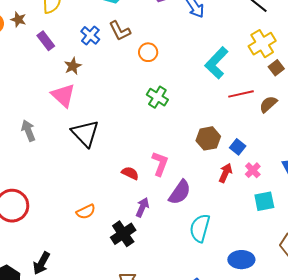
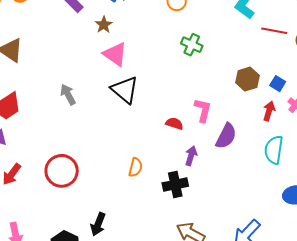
red line: (241, 94) -> (274, 31), turned 30
pink triangle: (63, 95) -> (115, 54), moved
orange semicircle: (86, 212) -> (135, 167), turned -42
cyan semicircle: (200, 228) -> (274, 150), moved
black cross: (123, 234) -> (175, 185), turned 30

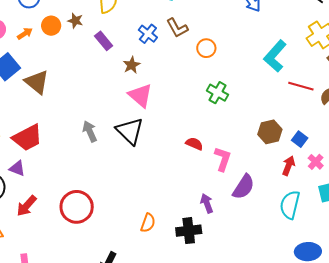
black triangle: (125, 90) -> (130, 131), moved
red semicircle: (174, 124) -> (194, 144), moved
purple arrow: (191, 156) -> (207, 203), turned -42
orange semicircle: (135, 167) -> (148, 223), moved

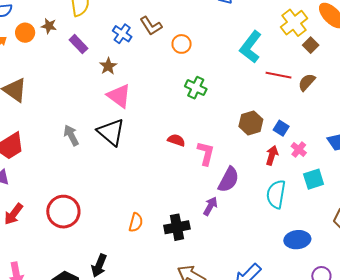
purple arrow: (207, 203) -> (210, 206), moved, turned 54

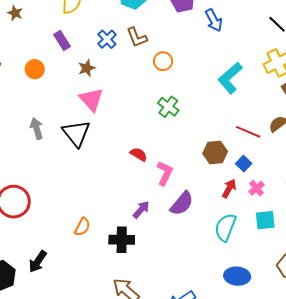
brown star: (49, 26) -> (15, 13), moved
orange circle: (25, 33) -> (35, 69), moved
red line: (278, 75) -> (248, 132), moved
purple arrow: (210, 206) -> (141, 210), moved

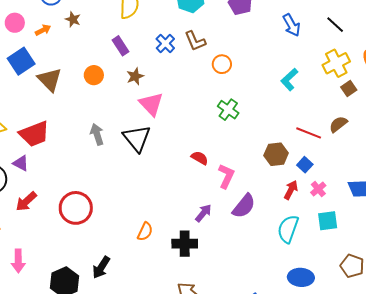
blue arrow: (214, 20) -> (292, 25), moved
brown star: (87, 68) -> (135, 76), moved
cyan L-shape: (230, 78) -> (289, 79), size x0.7

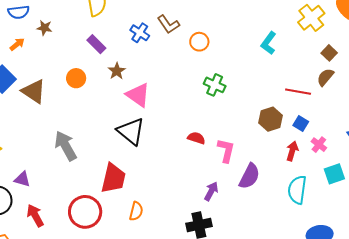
brown square: (349, 88) -> (329, 53), moved
red trapezoid: (34, 134) -> (113, 178), moved, turned -44
gray arrow: (97, 134) -> (66, 146), moved, size x1.4
red arrow: (26, 201) -> (35, 216), turned 115
orange semicircle: (145, 232) -> (136, 211), moved

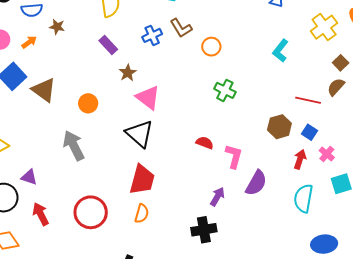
blue cross: (140, 33) -> (152, 35), turned 30
orange circle: (76, 78) -> (88, 103), moved
red trapezoid: (113, 178) -> (142, 180), moved

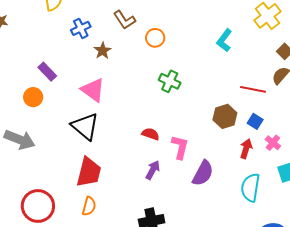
blue cross: (152, 35) -> (81, 28), moved
purple rectangle: (108, 45) -> (47, 72), moved
brown star: (128, 73) -> (103, 51), moved
gray arrow: (74, 146) -> (20, 140), turned 140
purple arrow: (217, 197) -> (153, 170), moved

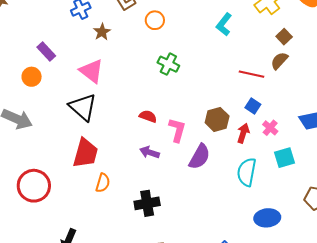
brown hexagon: (225, 116) -> (217, 119), moved
purple arrow: (153, 170) -> (149, 152), turned -102
orange semicircle: (89, 206) -> (103, 183), moved

